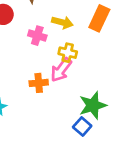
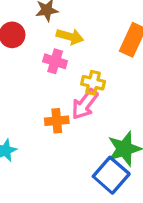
yellow arrow: (62, 22) -> (70, 37), moved
blue square: (82, 126) -> (111, 175), size x1.5

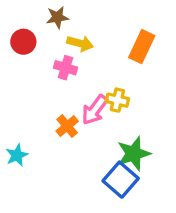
yellow cross: (93, 83) -> (117, 100), moved
orange cross: (57, 121) -> (67, 126), turned -35

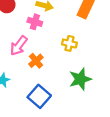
pink arrow: (95, 110) -> (19, 46), moved
blue square: (121, 180) -> (39, 96), moved

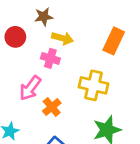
yellow cross: (69, 43) -> (93, 85), size x1.5

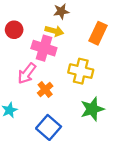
brown star: (44, 17) -> (61, 11), moved
pink cross: (50, 58) -> (44, 48), size x1.5

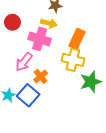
orange rectangle: (98, 33) -> (77, 39), moved
green star: (92, 109) -> (91, 82), moved
blue square: (49, 127) -> (28, 95), moved

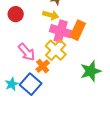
pink cross: (40, 39) -> (61, 31), moved
yellow cross: (73, 60) -> (56, 50), moved, turned 30
pink arrow: (24, 62) -> (27, 52), turned -78

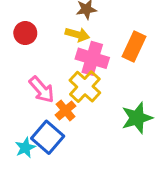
orange rectangle: (78, 30) -> (134, 46), moved
cyan star: (12, 84) -> (25, 148), moved

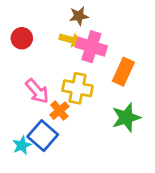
orange rectangle: (134, 46) -> (123, 72), moved
pink cross: (92, 58) -> (91, 47), moved
yellow cross: (85, 87) -> (77, 88), turned -32

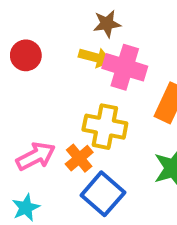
pink arrow: (37, 91) -> (36, 156), moved, turned -76
blue square: (43, 136) -> (103, 194), moved

